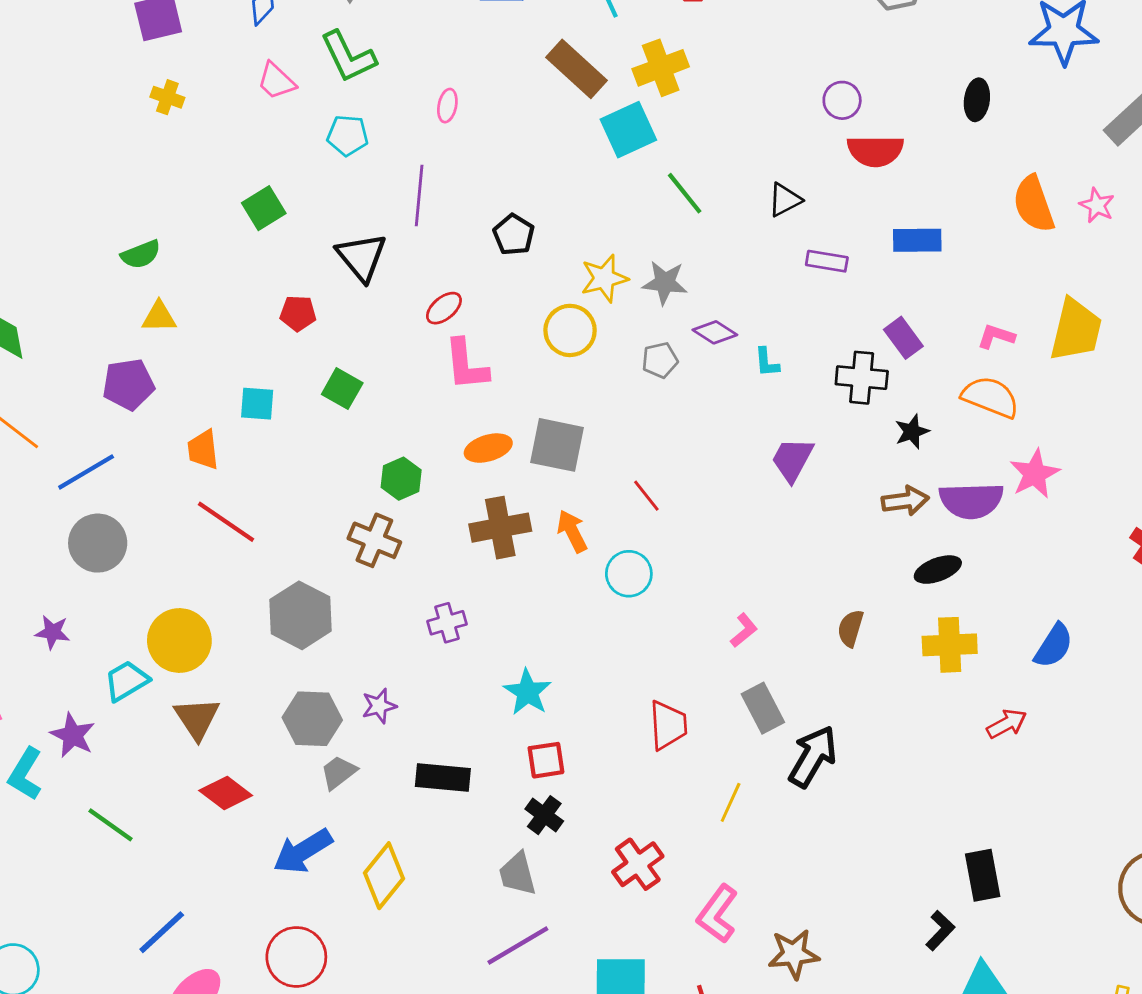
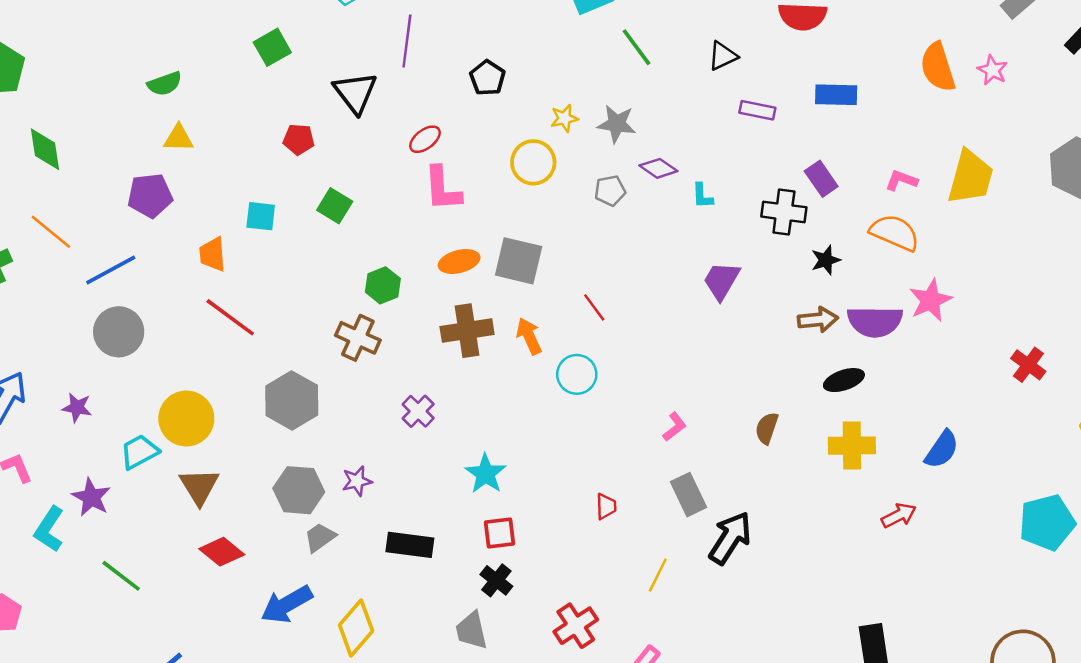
yellow star: (604, 278) -> (564, 118), size x0.7
purple cross: (447, 623) -> (418, 411), turned -32
red trapezoid: (668, 725) -> (606, 506), size x0.6

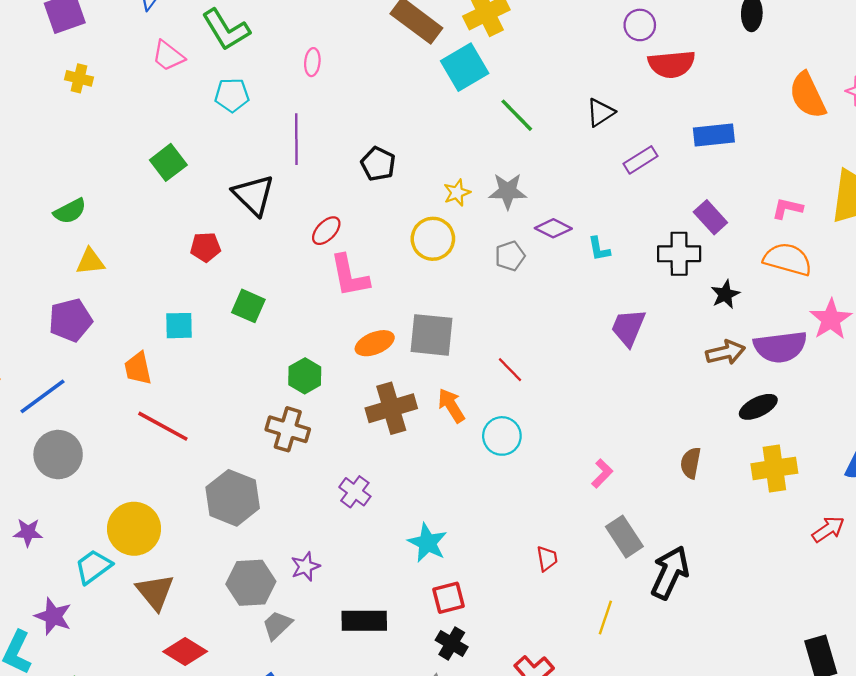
purple rectangle: (757, 110) -> (641, 160), turned -36

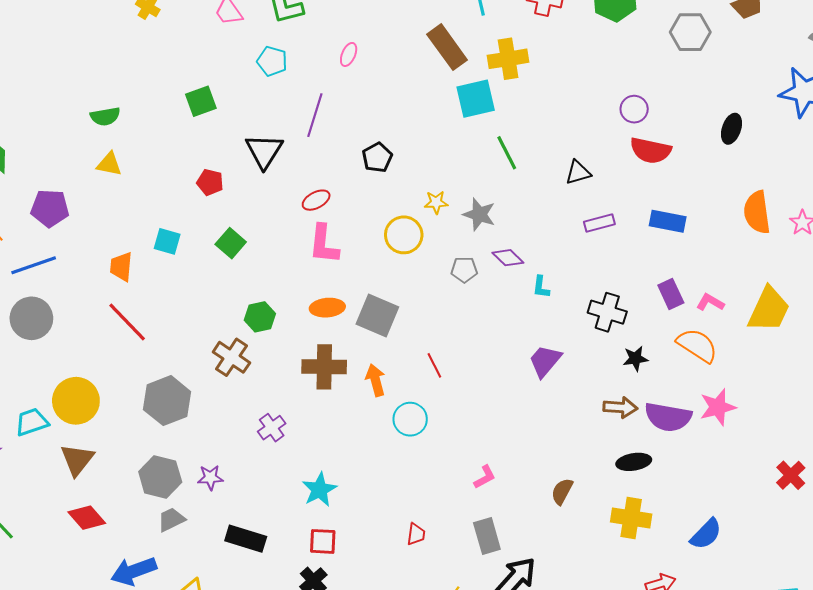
purple rectangle: (710, 217) -> (671, 294), moved
purple pentagon: (70, 320) -> (50, 208), moved

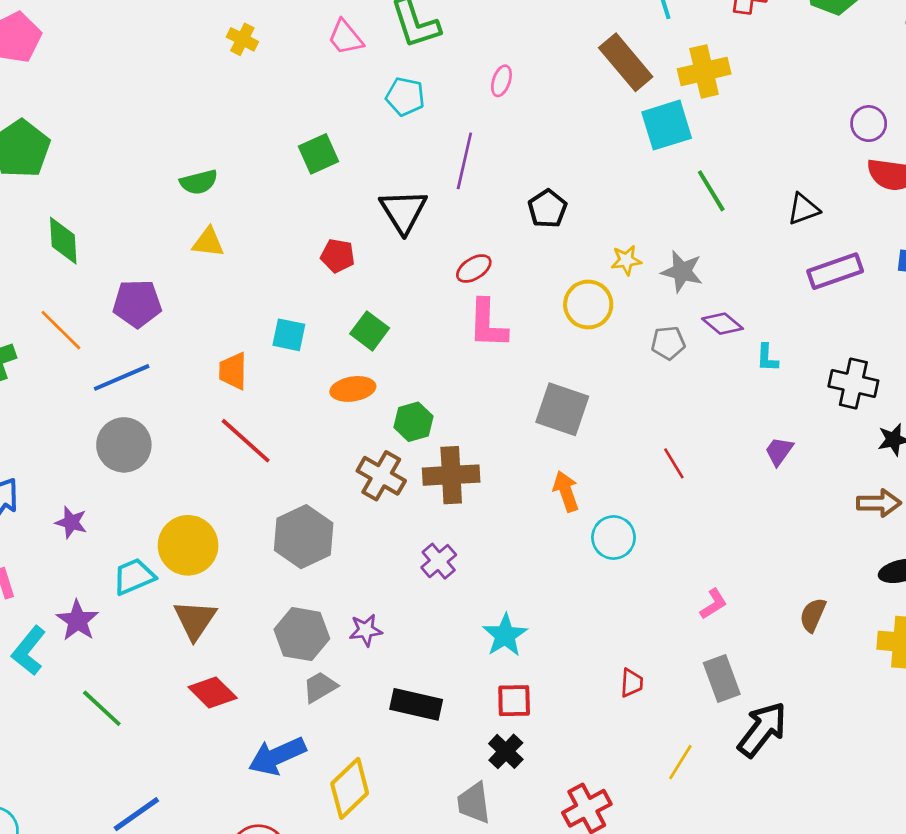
purple rectangle: (599, 223) -> (835, 271), size x1.4
orange ellipse: (327, 308) -> (353, 389), moved
purple trapezoid: (545, 361) -> (779, 451), size x0.7
red line: (434, 365) -> (674, 463), moved
brown cross: (324, 367) -> (451, 475), moved

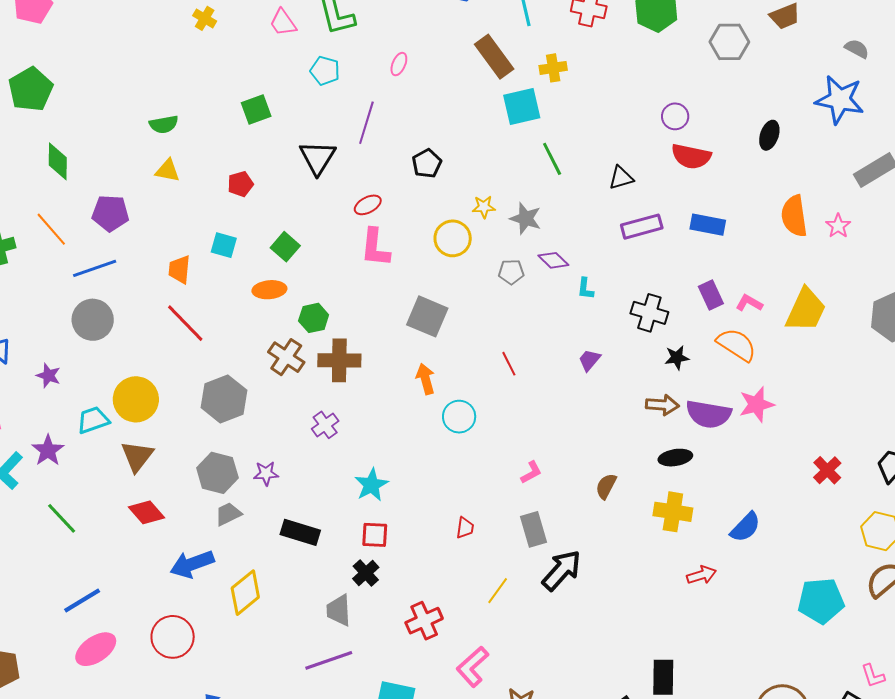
yellow cross: (704, 71) -> (553, 68), size x0.7
red pentagon: (338, 256) -> (240, 184), moved, turned -30

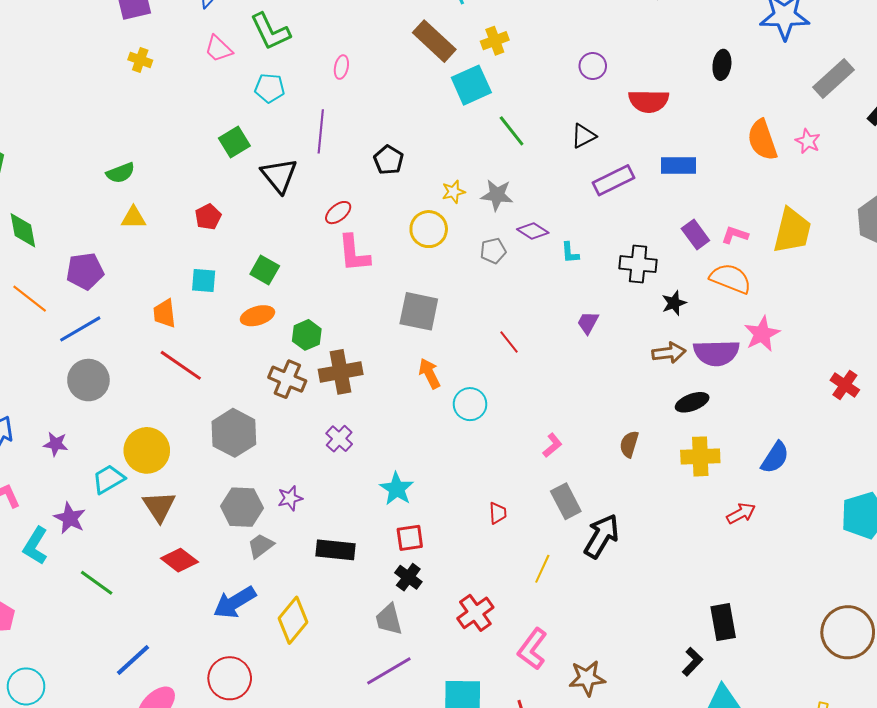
green square: (256, 109) -> (234, 142), moved
purple circle: (675, 116) -> (593, 66), moved

